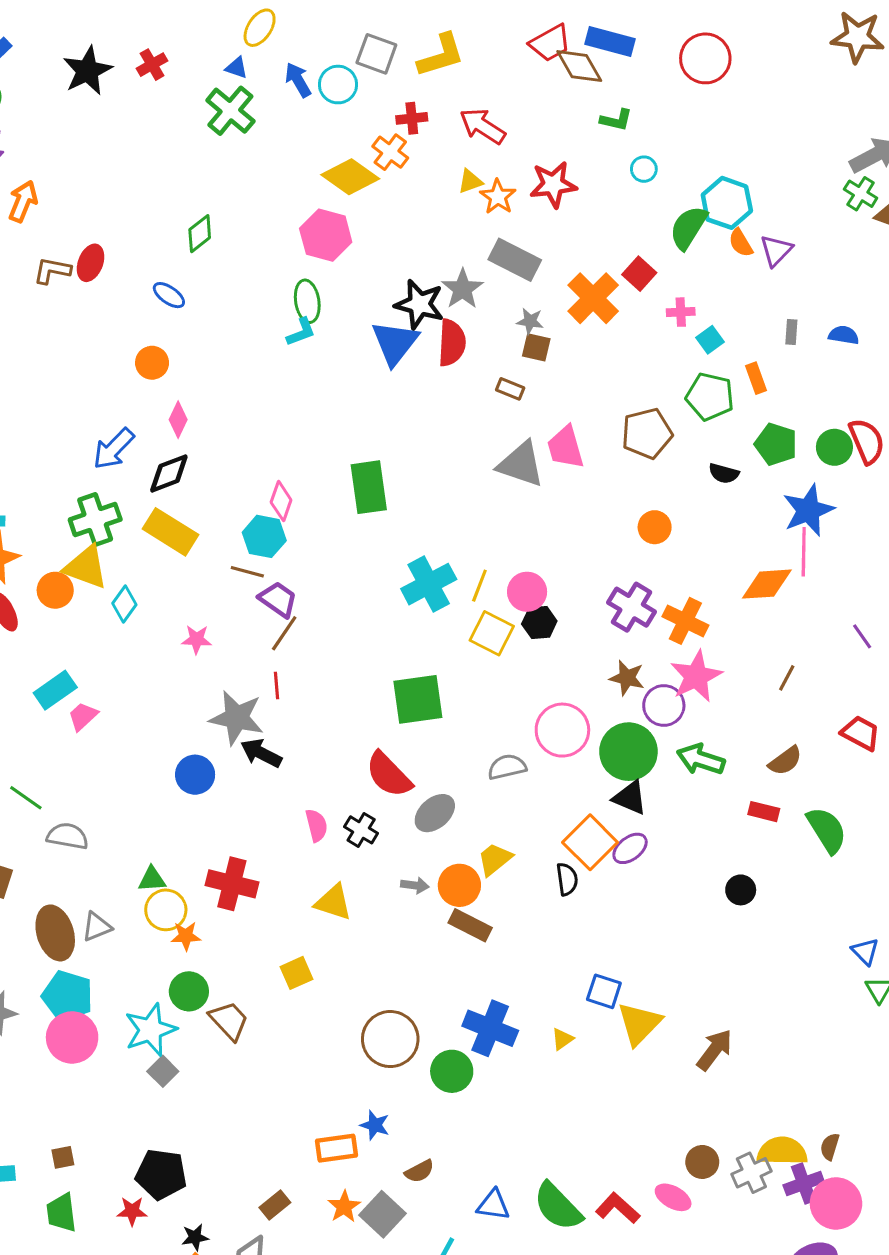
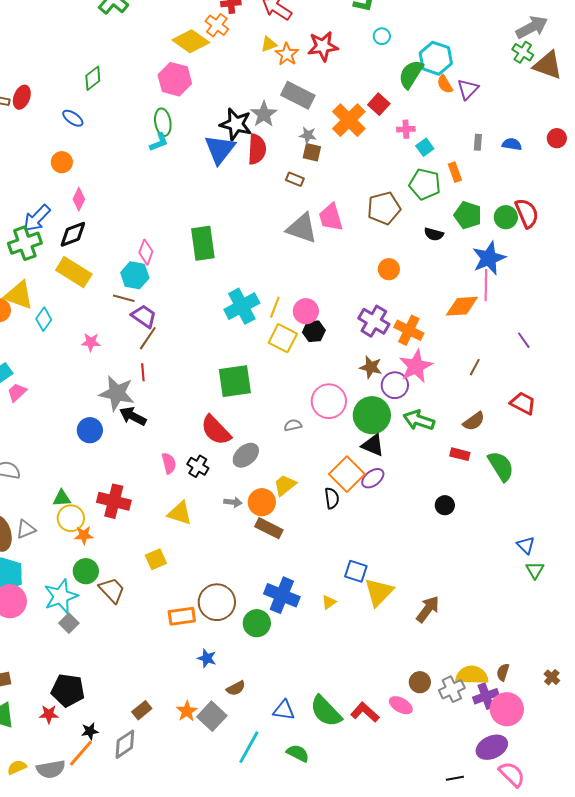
green cross: (95, 520) -> (25, 243), moved
gray semicircle: (507, 767) -> (293, 425), size x0.7
orange rectangle: (336, 1148) -> (182, 616), moved

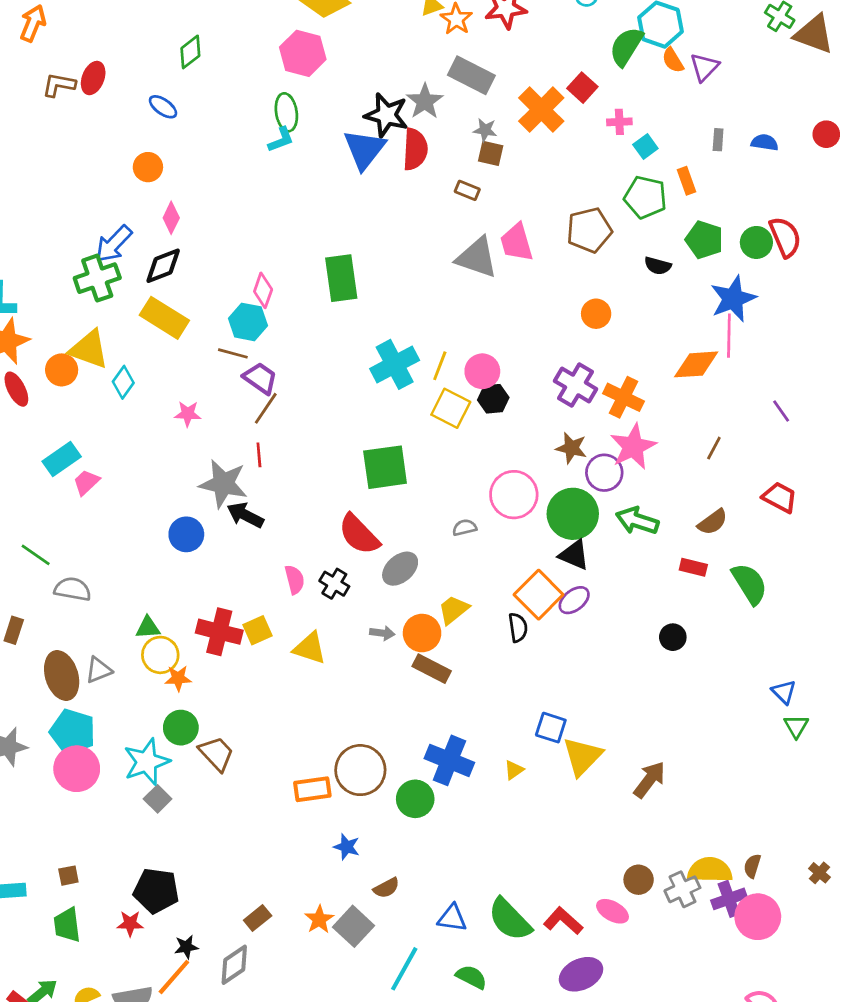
yellow square: (156, 559) -> (258, 630), moved
purple ellipse: (492, 747) -> (581, 974), moved

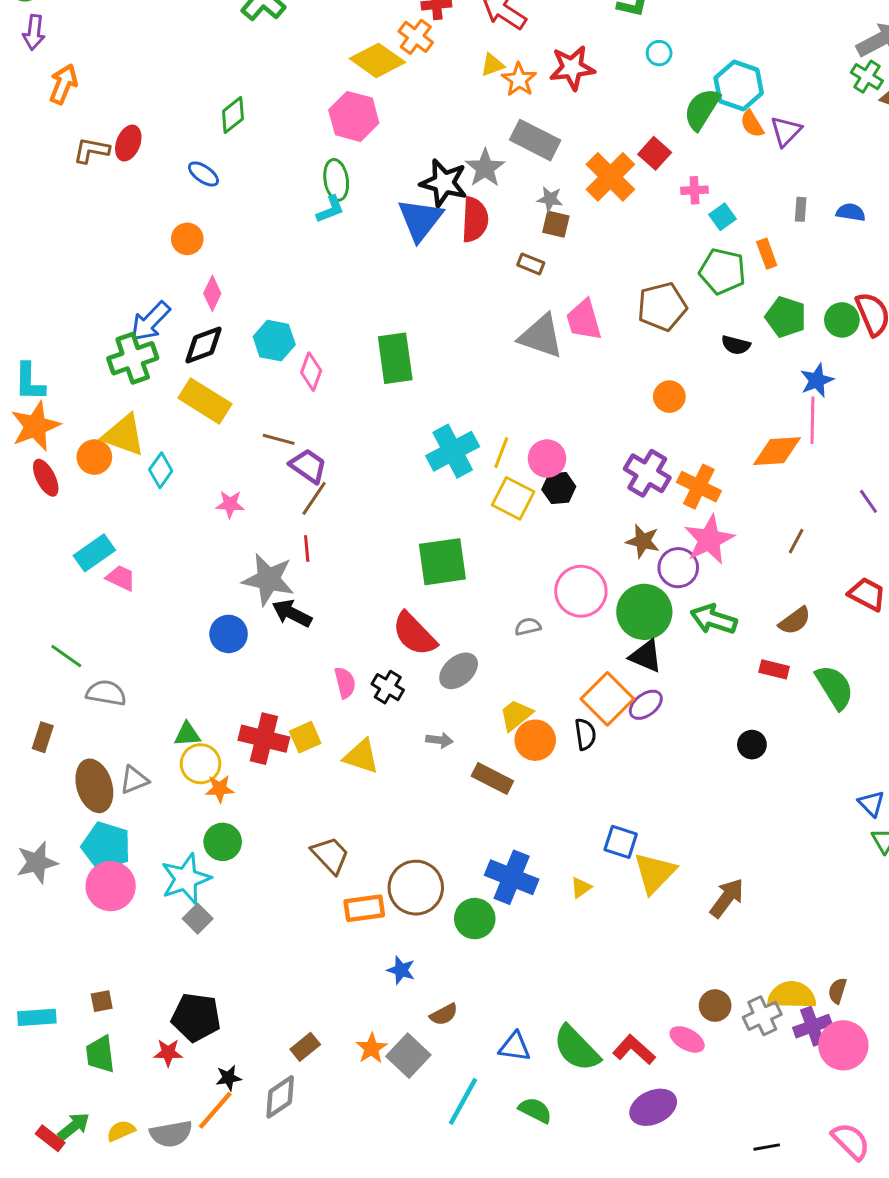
blue star: (733, 299) -> (817, 380), size x0.7
cyan hexagon: (248, 322) -> (274, 341), moved
pink trapezoid: (86, 482) -> (121, 578), turned 68
orange circle: (422, 633) -> (535, 740), moved
brown trapezoid: (216, 754) -> (330, 855), moved

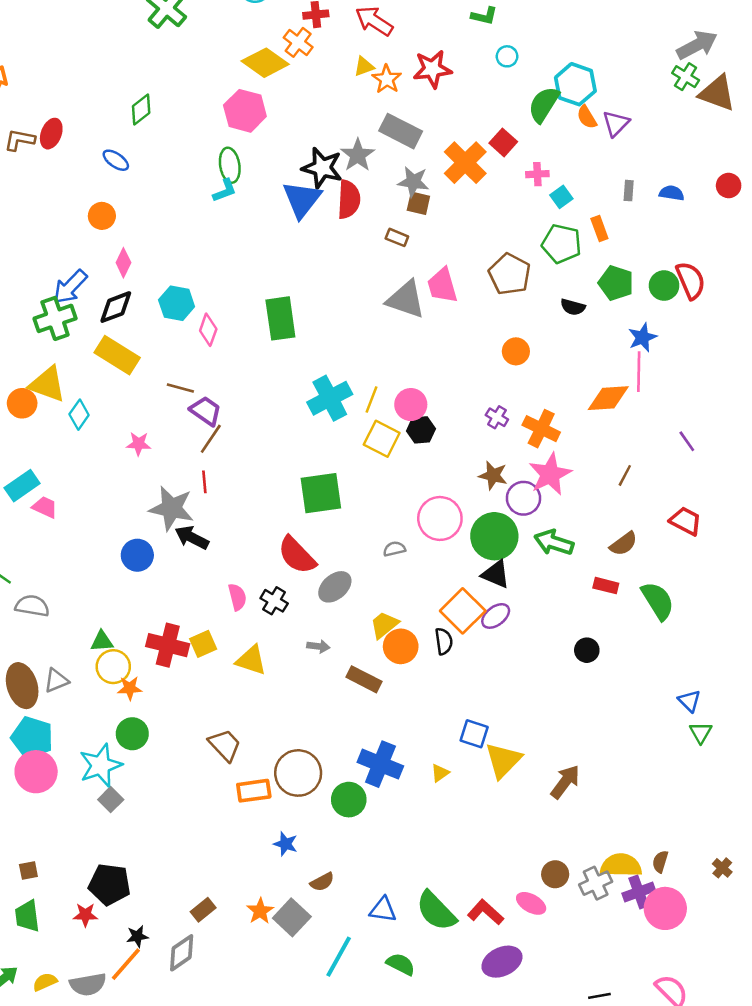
gray star: (550, 199) -> (413, 182), size x1.4
brown pentagon: (662, 307) -> (510, 274), turned -30
purple cross: (647, 473) -> (497, 417), size x0.6

